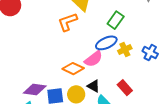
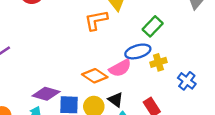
blue cross: (150, 53) -> (187, 81), moved

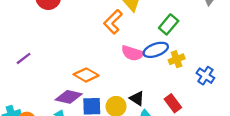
orange L-shape: (96, 20) -> (113, 22), turned -30
pink semicircle: (120, 68) -> (133, 53), moved, turned 50
orange diamond: (95, 76) -> (86, 75), moved

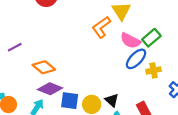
blue ellipse: (156, 50) -> (136, 59), turned -35
pink semicircle: (133, 53) -> (130, 41), moved
orange diamond: (86, 75) -> (44, 67), moved

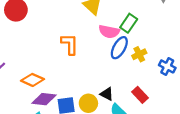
orange L-shape: (101, 27) -> (70, 44), moved, turned 140

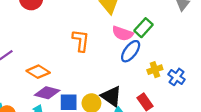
yellow cross: (139, 54) -> (155, 70), moved
black triangle: (107, 94) -> (111, 96), size x1.5

